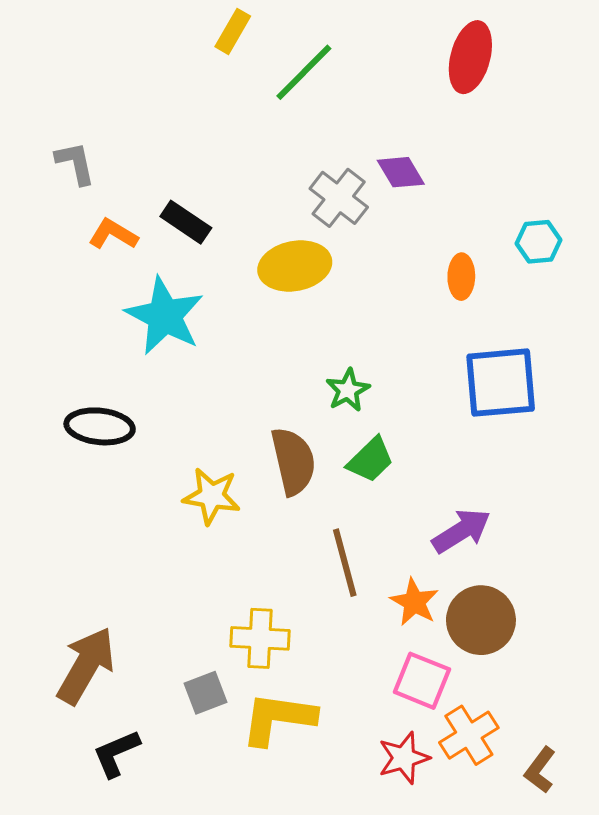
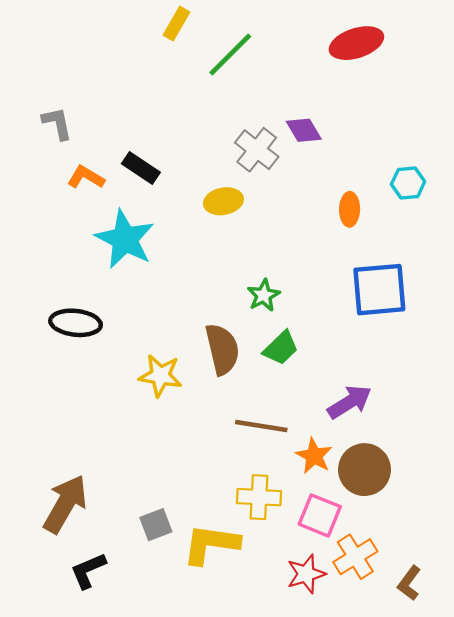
red ellipse: (470, 57) -> (356, 43), turned 57
yellow ellipse: (295, 266) -> (223, 201), size x0.7
brown line: (345, 563) -> (261, 426), turned -66
yellow cross: (260, 638) -> (259, 497), moved

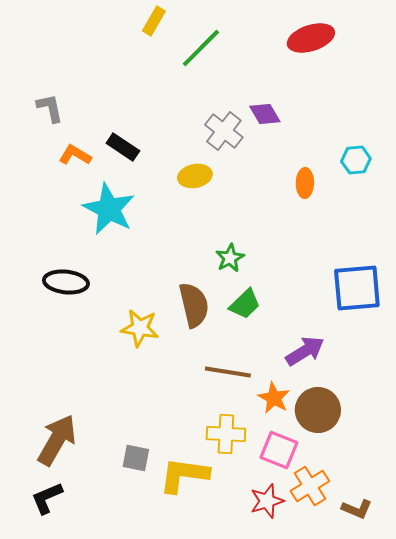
blue square: (379, 290) -> (357, 288), moved
gray square: (156, 525) -> (136, 458), turned 32
black L-shape: (88, 570) -> (47, 498), moved
brown L-shape: (409, 583) -> (357, 509), turned -104

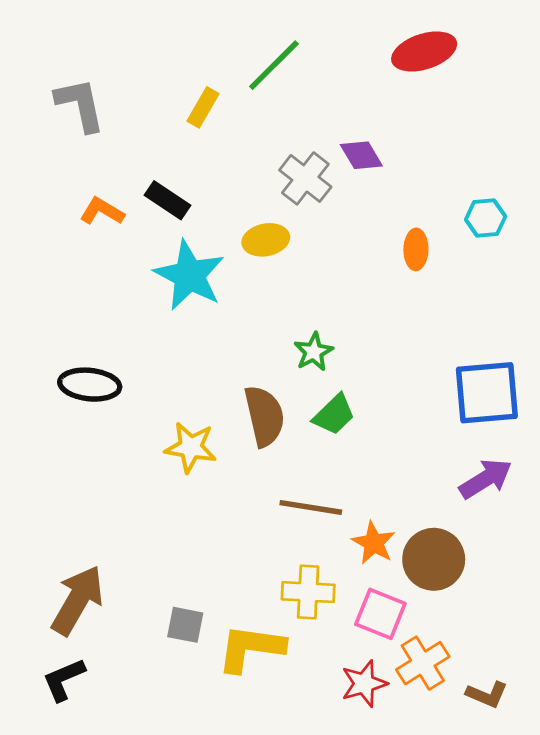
yellow rectangle: (154, 21) -> (203, 107), moved
gray L-shape: (50, 108) -> (80, 105), moved, size x1.4
cyan star: (109, 209) -> (189, 275), moved
purple arrow: (305, 351) -> (486, 479), moved

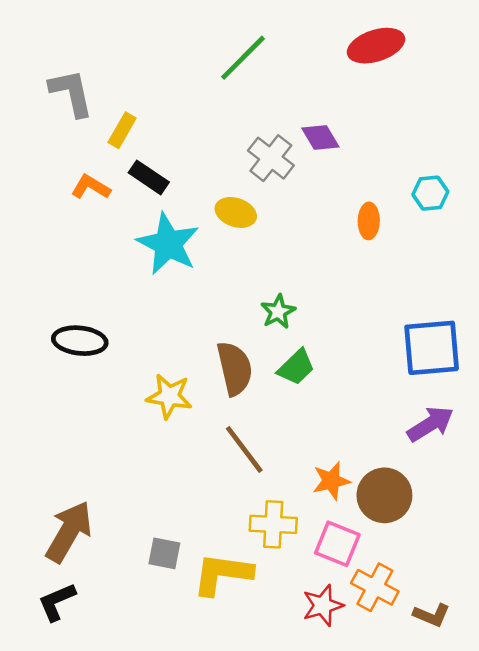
yellow rectangle: (203, 107) -> (122, 130), moved
yellow ellipse: (266, 240) -> (236, 212), turned 30
brown line: (311, 507) -> (244, 449), moved, turned 44
orange star: (374, 543) -> (331, 481), turned 30
orange cross: (423, 663) -> (375, 587), turned -30

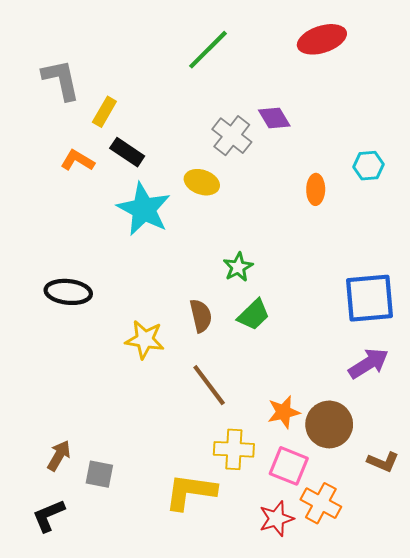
brown semicircle: (235, 368) -> (201, 316), size x0.7
brown arrow: (69, 532) -> (59, 456), size x0.6
gray square: (164, 553) -> (99, 474), moved
brown L-shape: (432, 615) -> (383, 462), moved

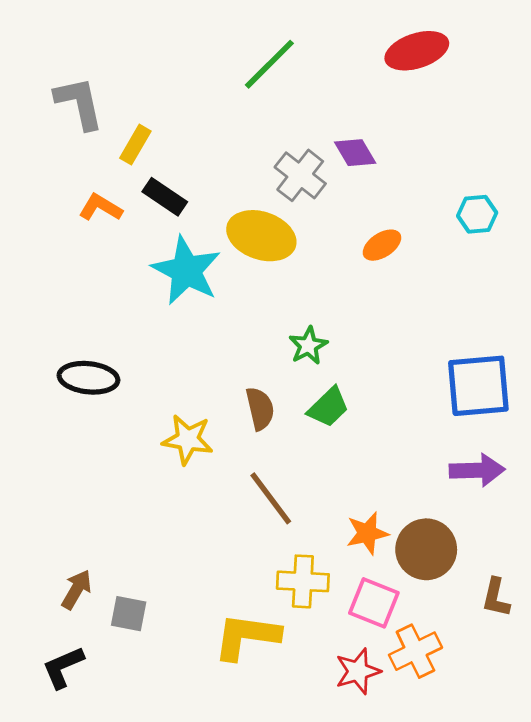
yellow ellipse: (202, 182) -> (261, 236), size x1.5
orange ellipse: (316, 189) -> (382, 245), moved, turned 56
purple arrow: (368, 363) -> (477, 470), turned 30
brown L-shape: (383, 462) -> (496, 598), turned 80
orange cross: (321, 503) -> (415, 651), turned 36

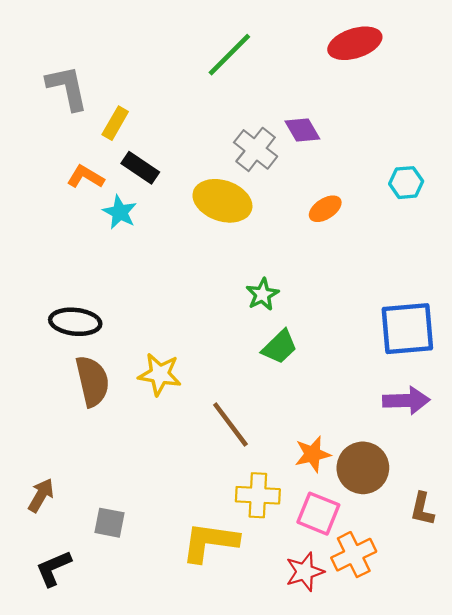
cyan star: (186, 271) -> (120, 212), moved, size x0.6
brown semicircle: (260, 409) -> (92, 381), moved, size x1.4
brown arrow: (76, 590) -> (41, 495), moved

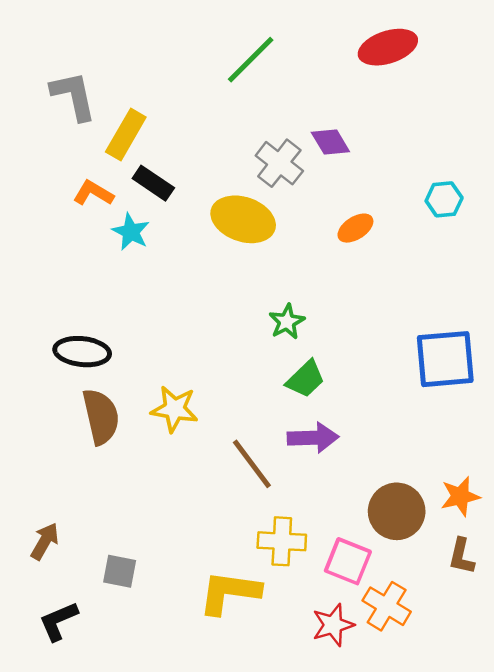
yellow rectangle: (115, 123) -> (126, 134), size x1.4
purple arrow: (406, 401) -> (313, 438), moved
orange star: (313, 454) -> (460, 496), moved
orange cross: (354, 555) -> (387, 606), turned -33

